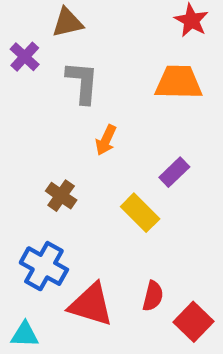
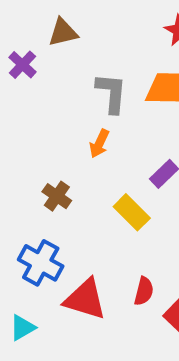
gray L-shape: (82, 82) -> (111, 93), moved
cyan triangle: (25, 334) -> (22, 328), turned -32

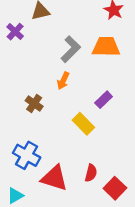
gray L-shape: (111, 93) -> (71, 49), turned 40
brown cross: (57, 196) -> (34, 104), moved

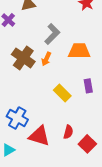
orange trapezoid: (106, 47) -> (79, 51), moved
purple rectangle: (104, 100) -> (88, 86), moved, turned -56
brown cross: (34, 104) -> (23, 58), moved, size x1.6

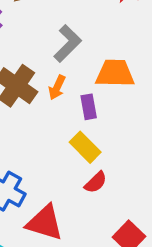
purple rectangle: (88, 86) -> (89, 107), moved
red semicircle: (68, 132) -> (96, 182), moved, turned 32

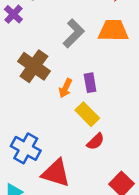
orange trapezoid: (115, 73) -> (113, 31), moved
orange arrow: (57, 87) -> (65, 88), moved

